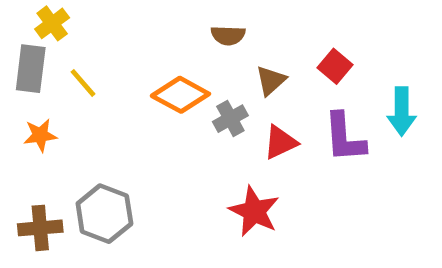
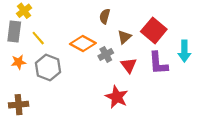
brown semicircle: (228, 35) -> (105, 16), turned 104
red square: (335, 66) -> (154, 30), size x1.6
red triangle: (280, 142) -> (129, 65), turned -42
gray hexagon: (104, 214) -> (48, 67), moved

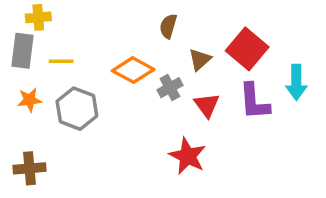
yellow cross: (24, 11) -> (38, 17), turned 32
yellow line: (38, 38) -> (61, 61), turned -48

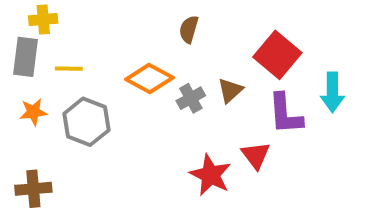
brown triangle: (200, 60) -> (230, 90), moved
red triangle: (207, 105) -> (256, 155), moved

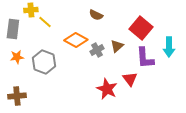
yellow cross: (43, 19) -> (31, 10), moved
brown semicircle: (189, 29) -> (96, 15), turned -80
yellow line: (69, 69) -> (45, 22), moved, turned 40

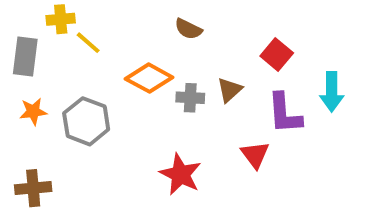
red square: (141, 28) -> (277, 55), size x0.7
gray cross: (97, 50) -> (190, 98), turned 32
red star: (107, 89) -> (180, 174), moved

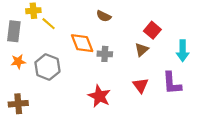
orange diamond: (149, 78) -> (82, 43), turned 40
brown triangle: (230, 90) -> (142, 50), moved
purple L-shape: (285, 113) -> (172, 83), moved

